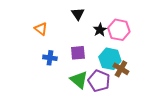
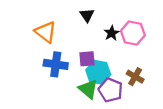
orange triangle: (41, 29) -> (46, 32), size x1.5
blue cross: (50, 58) -> (56, 64), size x1.5
cyan hexagon: (110, 59) -> (98, 72), moved

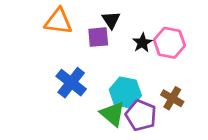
orange triangle: (46, 32) -> (58, 21), moved, turned -30
purple square: (87, 59) -> (98, 37), moved
blue cross: (56, 64) -> (71, 83), turned 30

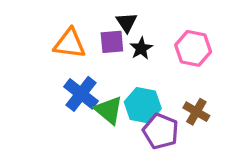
orange triangle: (58, 21) -> (70, 43), moved
black star: (142, 43) -> (141, 48), moved
green triangle: (112, 114) -> (109, 110), moved

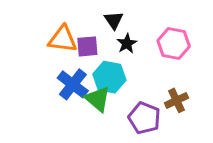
purple square: (112, 42) -> (87, 46), moved
cyan hexagon: (143, 105) -> (109, 77), moved
brown cross: (196, 112) -> (176, 100), turned 35

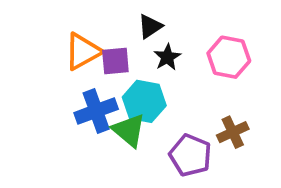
black triangle: (114, 20) -> (150, 26), turned 30
orange triangle: (63, 39) -> (83, 51), turned -36
blue cross: (73, 84) -> (96, 111), turned 32

